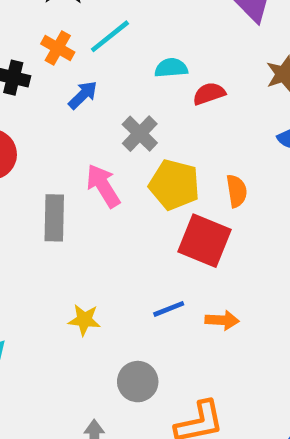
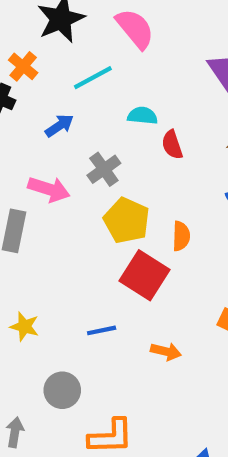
orange cross: (58, 48) -> (23, 66), moved
red semicircle: (209, 94) -> (172, 145), turned -100
pink arrow: (103, 186) -> (49, 189), moved, turned 129
orange arrow: (222, 320) -> (166, 351), moved

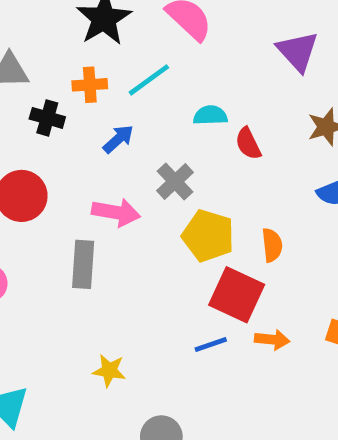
orange cross: (23, 66) -> (90, 85), moved, turned -36
blue line: (102, 330) -> (211, 344), moved
orange arrow: (166, 351) -> (272, 340), moved

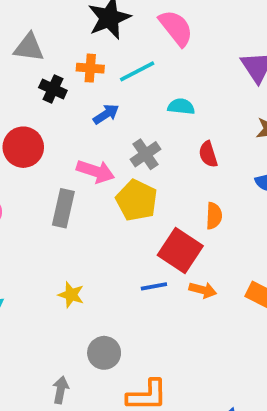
red semicircle: (248, 144) -> (208, 154), moved
yellow pentagon: (208, 236) -> (137, 200), moved

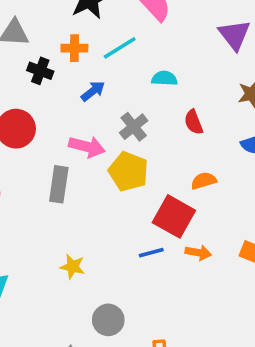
orange semicircle: (214, 216) -> (204, 181), turned -105

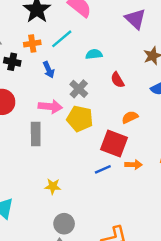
blue arrow: (93, 91) -> (49, 70), turned 112
gray circle: (108, 320) -> (64, 224), moved

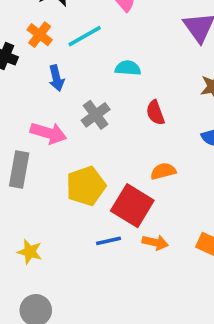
orange cross: (32, 43) -> (40, 35), turned 35
yellow pentagon: (80, 119) -> (86, 186), moved, turned 30

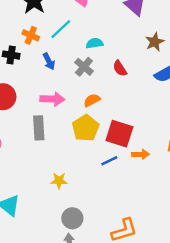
gray cross: (96, 115) -> (84, 67), moved
orange semicircle: (163, 171) -> (92, 100), moved

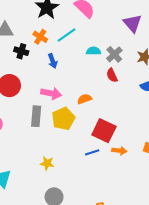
gray cross: (84, 67) -> (114, 54), moved
yellow pentagon: (86, 128) -> (63, 119), moved

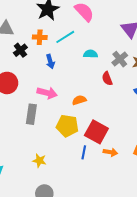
orange cross: (40, 37) -> (40, 37), turned -32
black cross: (21, 51) -> (20, 50), turned 32
gray cross: (114, 54) -> (120, 59), moved
yellow pentagon: (63, 119) -> (67, 126), moved, turned 30
blue line: (92, 152) -> (84, 152), turned -64

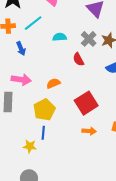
yellow pentagon: (67, 126) -> (44, 110), turned -30
red square: (96, 132) -> (86, 103), moved, turned 35
blue line: (84, 152) -> (43, 133), moved
yellow star: (39, 161) -> (30, 146), moved

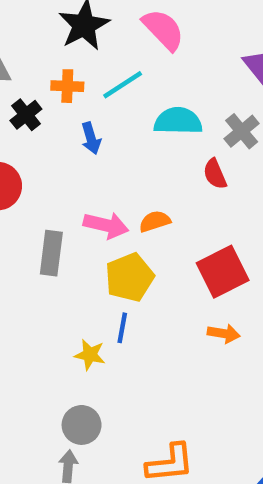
cyan semicircle: (60, 37) -> (178, 121), size x1.5
pink arrow: (21, 80) -> (106, 225), moved

